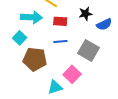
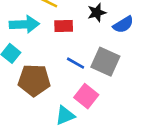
blue line: (60, 42) -> (76, 63), moved, turned 40

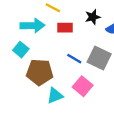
cyan triangle: (65, 115) -> (55, 96), moved

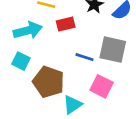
brown pentagon: (40, 72) -> (49, 82), turned 30

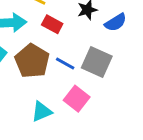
red rectangle: (66, 24) -> (52, 24), turned 30
brown pentagon: (49, 82) -> (32, 61), moved

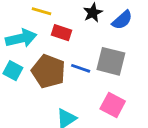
pink square: (77, 99) -> (113, 105), moved

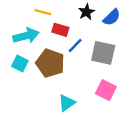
blue line: (81, 68) -> (75, 46), moved, turned -63

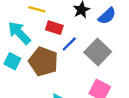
cyan arrow: (26, 36) -> (19, 33), turned -120
gray square: (103, 53) -> (98, 52), turned 30

